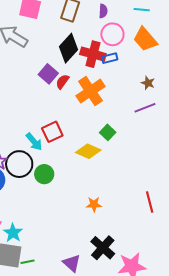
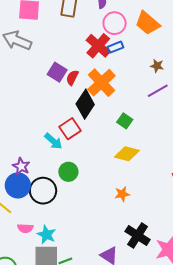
black diamond: (69, 48) -> (85, 104), moved
red cross: (93, 54) -> (98, 46), turned 35
yellow diamond: (88, 151) -> (127, 154), moved
black circle: (19, 164) -> (43, 191), moved

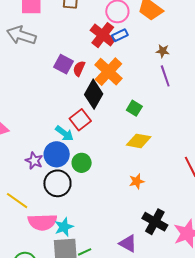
purple line: (158, 91) -> (165, 76), turned -75
blue circle: (18, 185) -> (57, 154), moved
pink semicircle: (25, 228) -> (42, 222), size x1.8
cyan star: (46, 235) -> (64, 227), turned 30

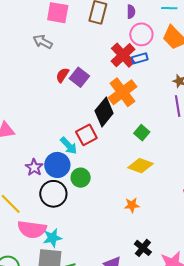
gray arrow: (21, 35) -> (43, 42), size x0.7
red semicircle: (79, 69) -> (62, 75), moved
black cross: (155, 222) -> (143, 248), size x0.7

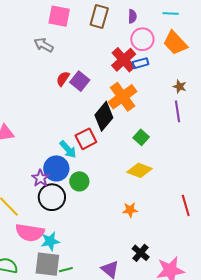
purple star: (34, 167) -> (40, 178), moved

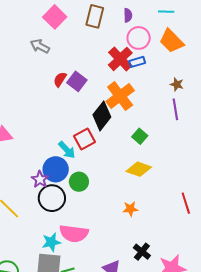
pink square: (59, 16) -> (55, 17), turned 35
pink semicircle: (30, 232) -> (74, 233), moved

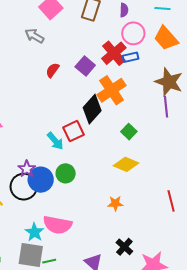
purple square: (77, 81) -> (85, 66), moved
brown star: (177, 84) -> (169, 82), size x2.0
blue circle: (56, 169) -> (41, 180), moved
black circle: (52, 198) -> (24, 187), moved
cyan star: (51, 242) -> (34, 232), turned -30

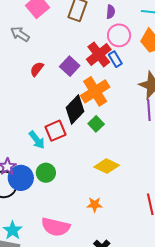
blue rectangle: (131, 57) -> (115, 59), turned 70
green square: (129, 132) -> (96, 124), moved
pink semicircle: (57, 225) -> (56, 227), moved

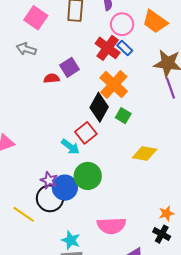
purple square: (70, 66) -> (70, 67), moved, turned 30
red semicircle: (37, 69) -> (52, 78), turned 63
green circle: (46, 173) -> (88, 176), size x1.4
orange star: (95, 205) -> (166, 213), moved

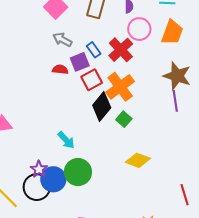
orange trapezoid: (155, 22) -> (172, 32), turned -116
blue rectangle: (125, 48) -> (94, 50), moved
gray arrow: (26, 49) -> (62, 40), moved
red square: (86, 133) -> (92, 80), moved

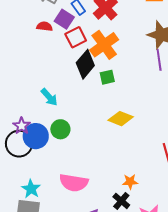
purple square: (80, 62) -> (64, 19), turned -36
green square: (124, 119) -> (107, 77), turned 35
green circle: (78, 172) -> (60, 129), size x0.7

